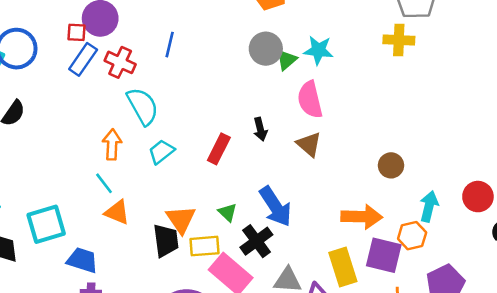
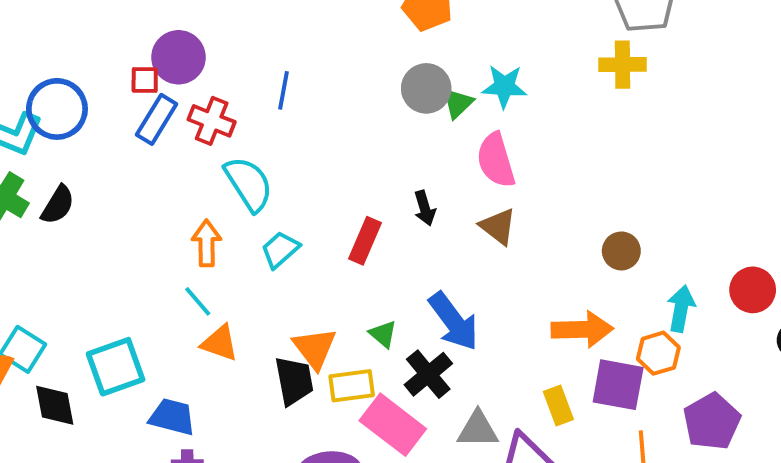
yellow rectangle: (343, 267) -> (558, 405), size x0.7

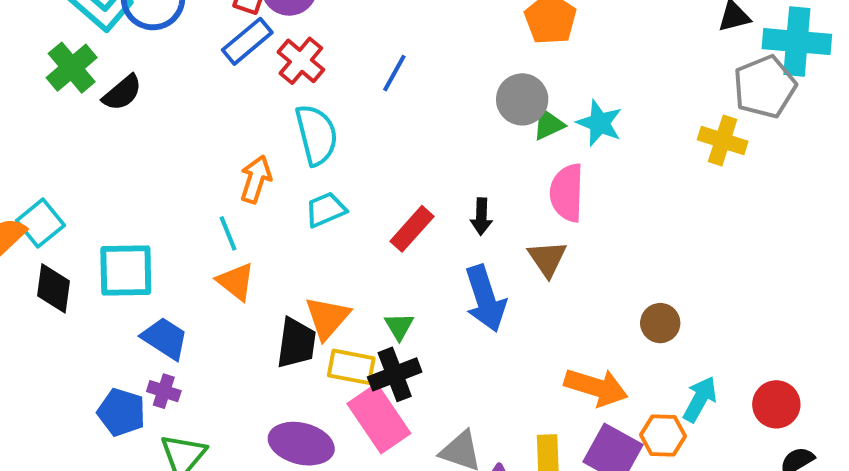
blue line: (283, 90) -> (394, 73), moved
blue arrow: (454, 321) -> (485, 299), moved
black cross: (428, 374) -> (395, 374), moved

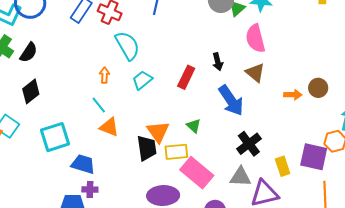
orange arrow: (256, 179) -> (105, 75), size x0.7
black diamond: (53, 288) -> (31, 91), moved, turned 60
black cross: (395, 374) -> (249, 144), moved
orange arrow: (596, 387) -> (293, 95), moved, size x0.6

